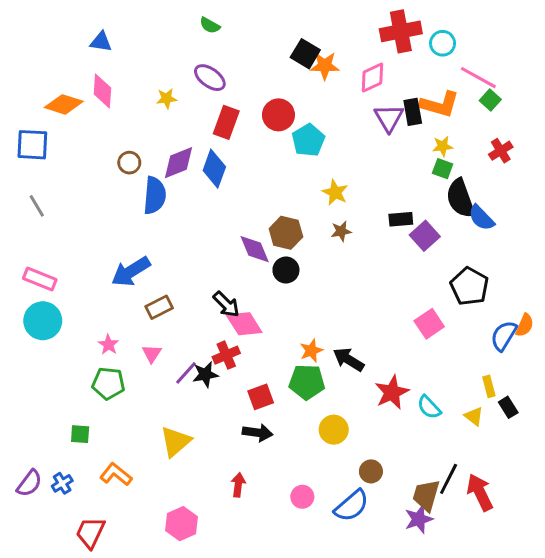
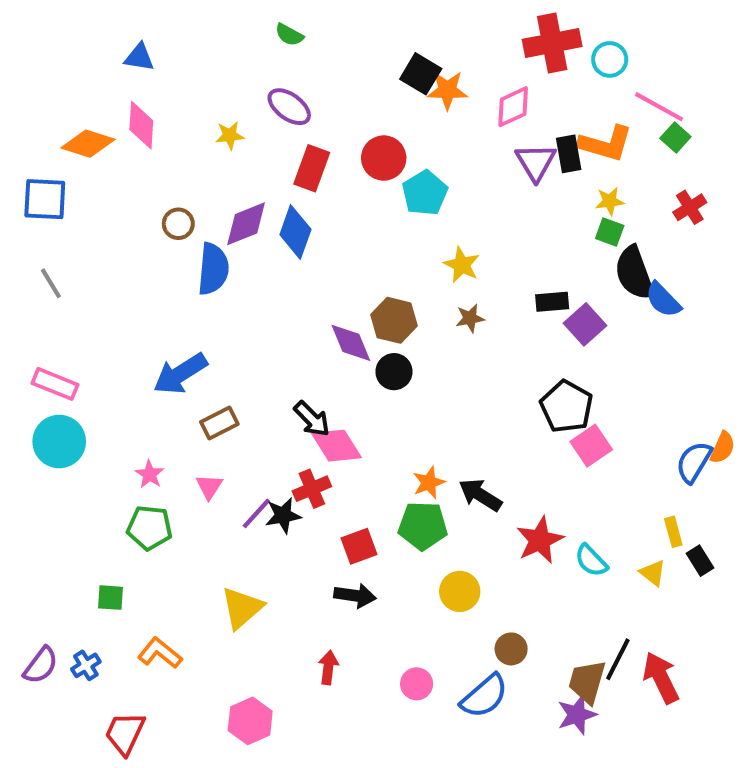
black pentagon: (469, 286) -> (567, 407), moved

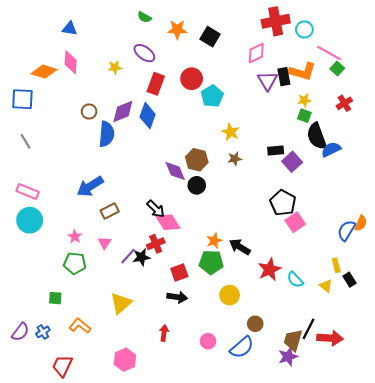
orange star: (447, 90) -> (177, 29), moved
blue semicircle: (663, 300) -> (331, 149), turned 108
red arrow: (661, 678) -> (330, 338), turned 120

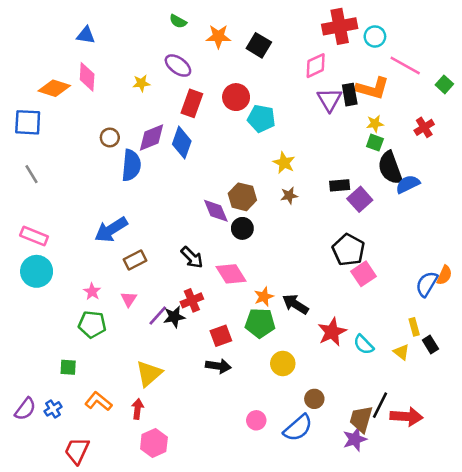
green square: (337, 68) -> (444, 84), moved
cyan pentagon: (212, 96) -> (261, 119), turned -30
pink diamond: (168, 222) -> (231, 274), moved
red arrow: (164, 333) -> (138, 409), moved

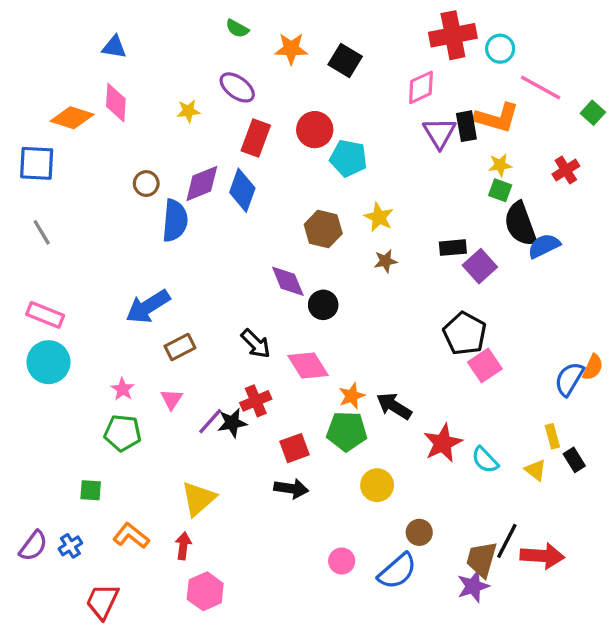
brown hexagon: (242, 197) -> (323, 229), moved

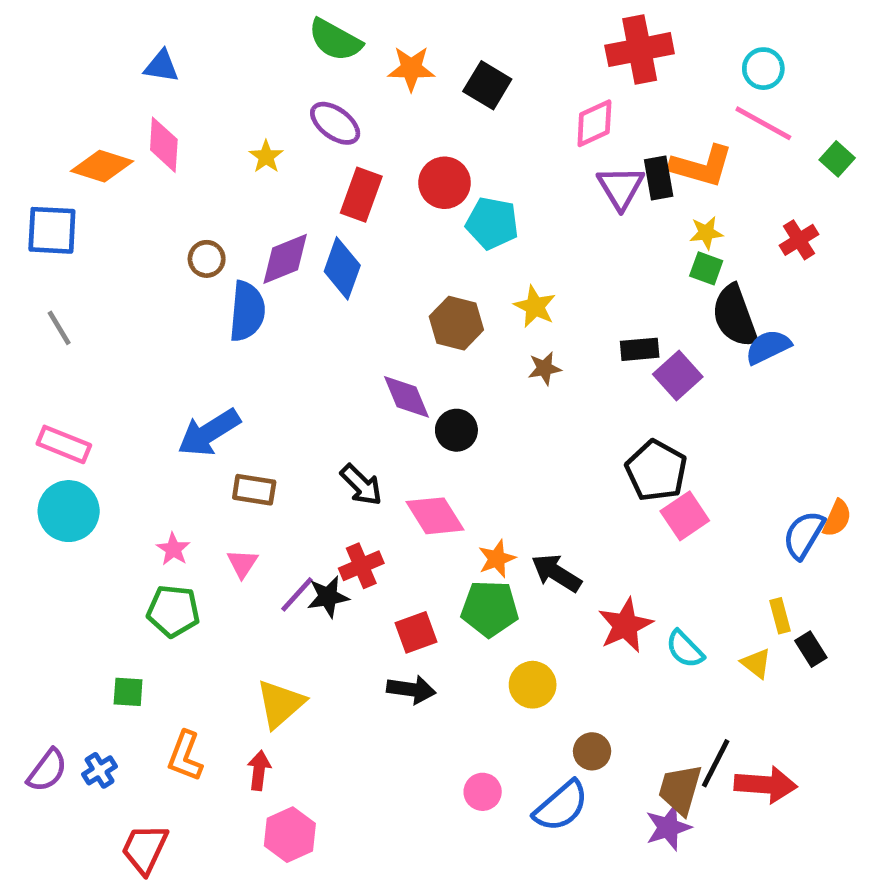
green semicircle: (237, 28) -> (335, 40), size x1.6
cyan circle: (500, 49) -> (763, 69), moved
yellow star: (188, 111) -> (266, 157), turned -30
brown rectangle: (180, 347) -> (254, 490), turned 36
orange L-shape: (131, 536) -> (185, 756), turned -108

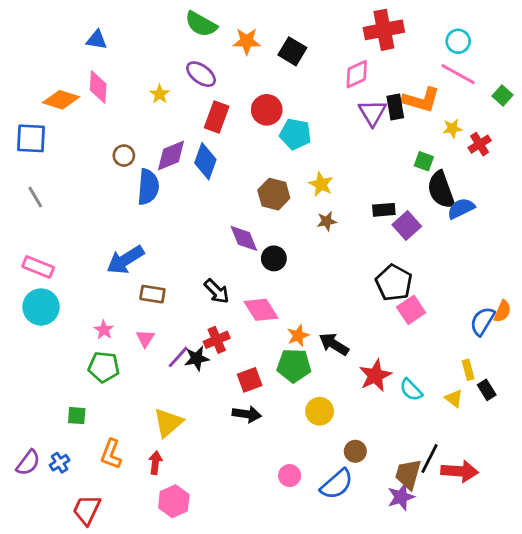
yellow star: (706, 233) -> (452, 128), moved

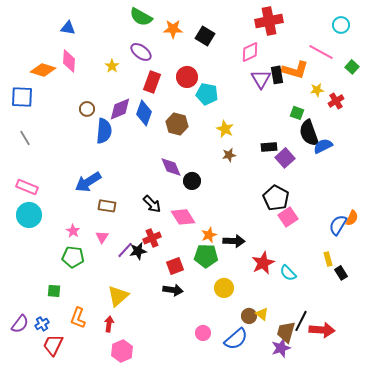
cyan circle: (458, 41) -> (341, 25), moved
brown hexagon: (274, 194) -> (177, 124), moved
black arrow: (334, 344) -> (234, 241), turned 150
yellow triangle: (454, 398) -> (262, 314), moved
red trapezoid: (87, 510) -> (53, 345), moved

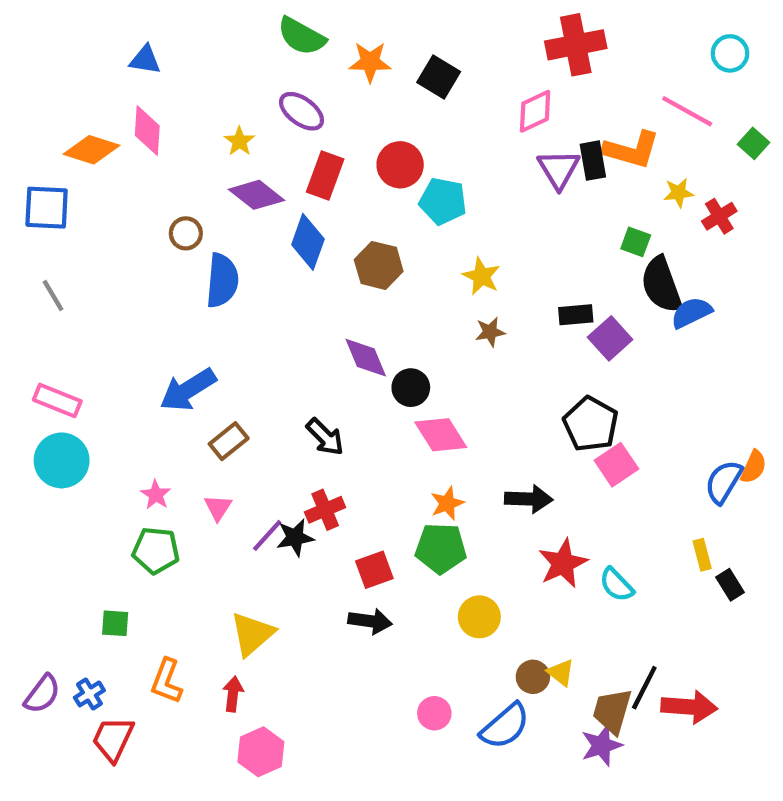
purple diamond: (120, 109) -> (257, 195), moved, turned 60
brown rectangle: (107, 206) -> (229, 441), turned -48
pink diamond: (183, 217) -> (441, 435), moved
black arrow: (234, 241) -> (529, 499), moved

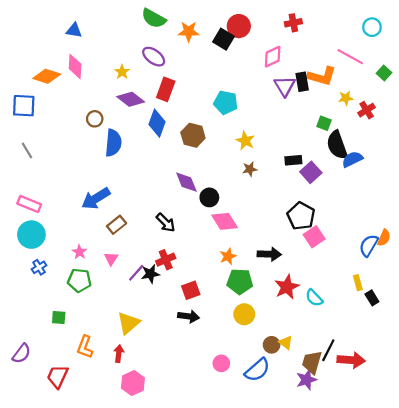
red cross: (576, 45) -> (293, 23), size x0.6
red circle: (400, 165) -> (239, 26), moved
green pentagon: (441, 548) -> (240, 281), moved
blue cross: (89, 694) -> (39, 267), moved

